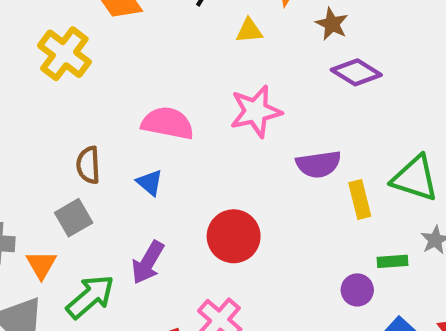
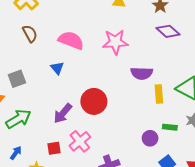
brown semicircle: (88, 165) -> (30, 34), moved, turned 144
purple arrow: (148, 262) -> (63, 113), moved

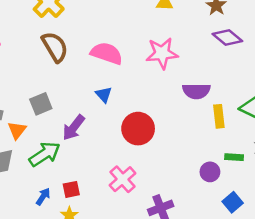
brown semicircle: (30, 34) -> (55, 47), size x1.4
blue triangle: (57, 68) -> (104, 95), moved
purple arrow: (63, 113) -> (74, 128), moved
red square: (54, 148) -> (71, 189), moved

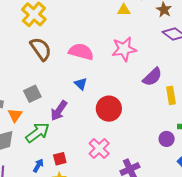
purple semicircle: (196, 91) -> (152, 77), turned -40

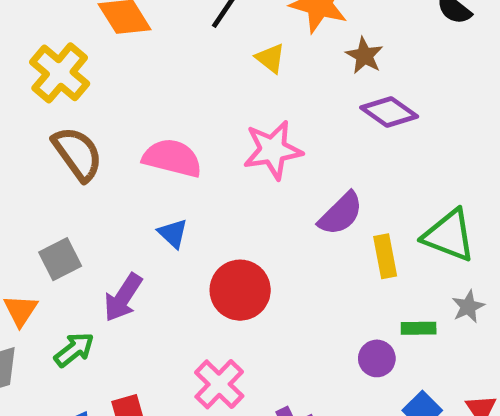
yellow triangle: (124, 10) -> (270, 58), turned 40
green arrow: (38, 132) -> (74, 350), size x0.7

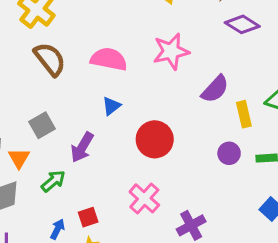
blue triangle: (173, 233) -> (111, 106), turned 42
purple circle: (377, 358) -> (229, 153), moved

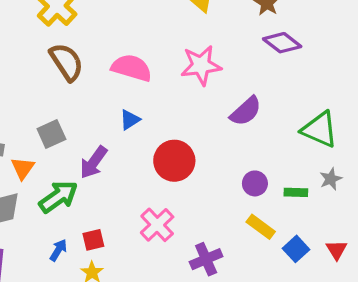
yellow rectangle: (244, 114) -> (261, 227), moved, turned -45
green arrow: (53, 181) -> (58, 197), size x1.4

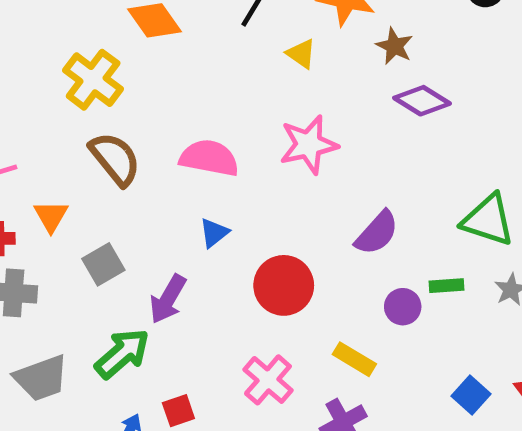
purple semicircle: (246, 111) -> (377, 233), moved
orange triangle: (23, 168) -> (51, 216), moved
green rectangle: (296, 192) -> (447, 286), moved
yellow rectangle: (261, 227) -> (354, 359), moved

